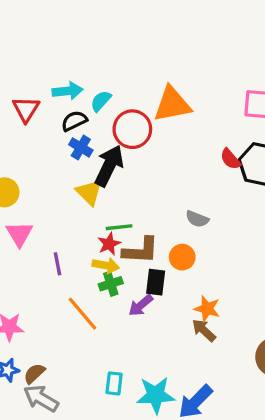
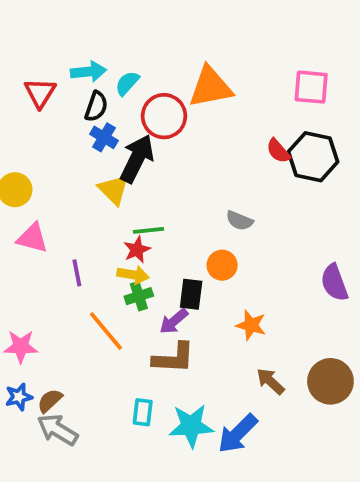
black semicircle: (74, 121) -> (96, 106), turned 135
pink triangle: (19, 234) -> (32, 238), turned -44
brown L-shape: (141, 250) -> (174, 358), moved
brown arrow: (204, 330) -> (270, 381), moved

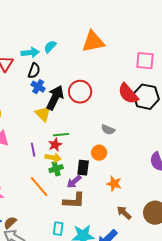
cyan semicircle: (127, 83) -> (50, 47), moved
orange triangle: (210, 87) -> (93, 42), moved
red circle: (164, 116) -> (80, 92), moved
red semicircle: (278, 151) -> (128, 94), size x1.6
purple line: (77, 273) -> (33, 150), moved

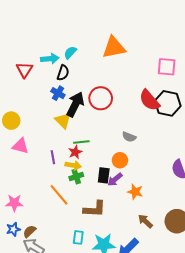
black semicircle: (34, 71) -> (63, 73), moved
purple arrow: (74, 182) -> (115, 180), moved

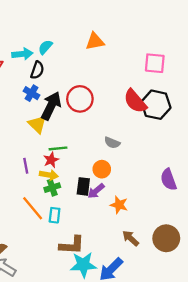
orange triangle: (114, 47) -> (95, 41), size x0.7
brown L-shape: (95, 209) -> (72, 245), moved
cyan rectangle: (78, 237) -> (55, 215), moved

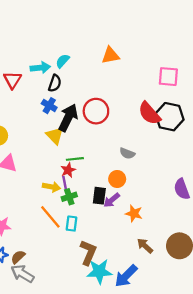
purple line: (26, 166) -> (65, 183), moved
yellow arrow: (49, 175) -> (51, 187), moved
brown L-shape: (72, 245) -> (88, 253), turned -70

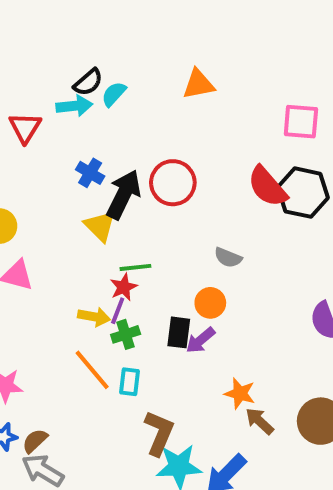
black semicircle: (55, 83) -> (88, 82), moved, turned 30
purple line: (65, 183) -> (118, 311), turned 32
orange star: (134, 214) -> (240, 394), moved

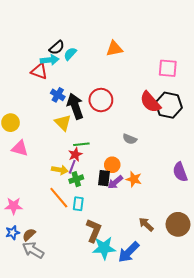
red triangle: (25, 128) -> (39, 71), moved, turned -42
black arrow: (124, 195) -> (75, 106), turned -45
orange circle: (210, 303) -> (112, 165), moved
orange star: (240, 394) -> (134, 179), moved

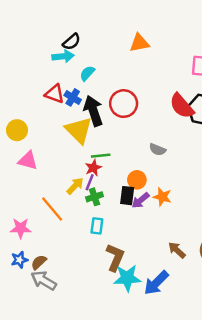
cyan semicircle: (70, 54) -> (87, 73), moved
red triangle: (39, 71) -> (55, 94), moved
yellow triangle: (63, 123) -> (79, 130), size x1.4
yellow arrow: (60, 170) -> (75, 186), turned -56
orange line: (59, 198) -> (52, 209), moved

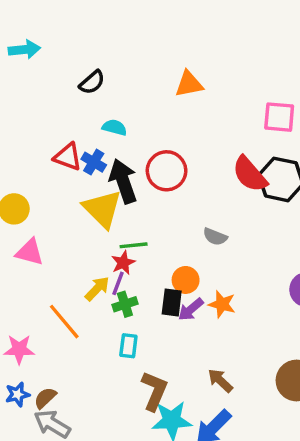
cyan arrow: (63, 56) -> (24, 49), moved
cyan semicircle: (87, 73) -> (115, 127), turned 63
brown arrow: (177, 250) -> (220, 381), moved

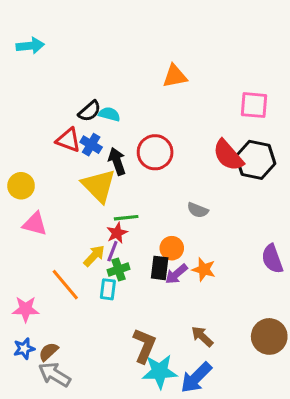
black semicircle: (92, 82) -> (90, 111), moved
black arrow: (123, 181) -> (117, 161), size x0.7
cyan rectangle: (128, 346) -> (108, 289), moved

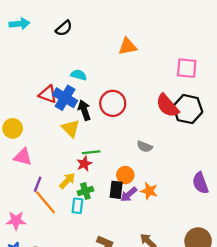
black semicircle: (90, 111) -> (64, 28), moved
blue cross: (91, 145) -> (65, 98), size x1.5
yellow triangle: (99, 186) -> (71, 128), size x0.7
purple line: (112, 251) -> (38, 184), moved

